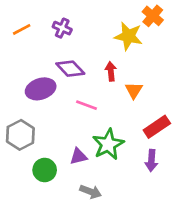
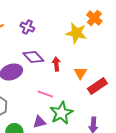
red arrow: (111, 71) -> (56, 64), moved
pink line: (87, 105) -> (45, 94), moved
red rectangle: (157, 127) -> (97, 86), moved

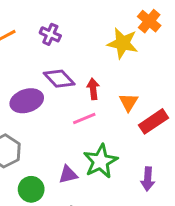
pink line: (45, 94) -> (84, 118), moved, turned -42

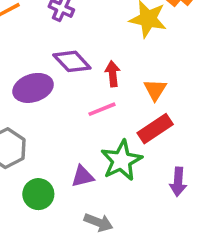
red rectangle: (154, 121) -> (155, 129), moved

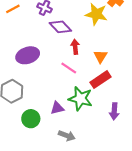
purple diamond: (72, 61) -> (60, 27), moved
pink line: (102, 109) -> (69, 68), turned 56
green star: (121, 160) -> (80, 99), turned -30

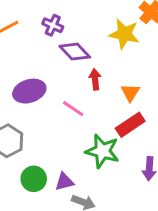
pink line: (69, 68) -> (73, 109), moved
purple triangle: (57, 108) -> (64, 182), moved

